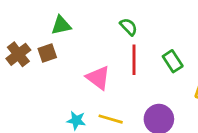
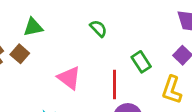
brown square: (47, 53) -> (20, 54), turned -30
red line: (134, 60) -> (114, 85), moved

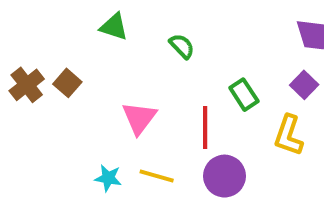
green triangle: (33, 27) -> (114, 27), moved, turned 30
pink triangle: (69, 78) -> (139, 118), turned 30

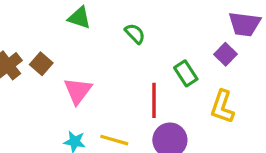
purple square: (304, 85) -> (225, 54), moved
pink triangle: (139, 118) -> (78, 91), moved

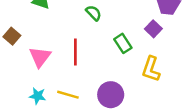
green semicircle: (135, 34) -> (94, 13), moved
red line: (154, 100) -> (75, 52), moved

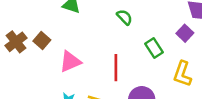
red line: (75, 52) -> (116, 68), moved
pink triangle: (40, 57) -> (70, 62), turned 30

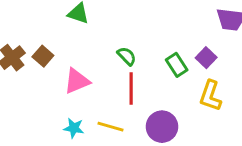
green semicircle: (124, 17) -> (127, 56), moved
purple square: (185, 33) -> (206, 58), moved

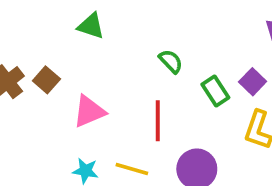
green semicircle: (127, 56) -> (171, 61), moved

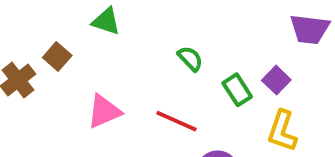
brown square: (46, 80) -> (57, 57), moved
red line: (158, 121) -> (177, 121), turned -66

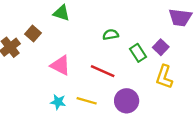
green semicircle: (190, 58) -> (111, 35), turned -56
pink triangle: (104, 111) -> (60, 65), turned 50

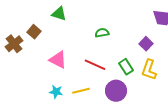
green rectangle: (138, 53) -> (126, 67), moved
yellow line: (87, 101) -> (81, 91), turned -30

